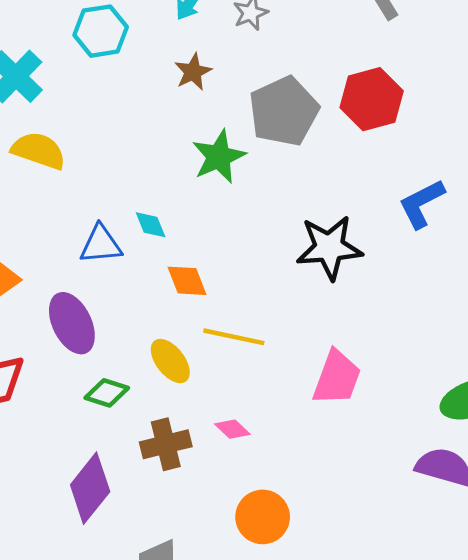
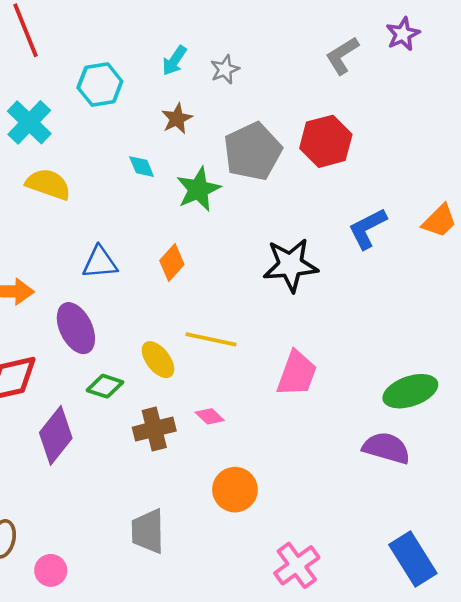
cyan diamond: (151, 225) -> (142, 167), moved
orange diamond: (187, 281) -> (172, 262), moved, turned 63
purple diamond: (90, 488) -> (56, 435), moved

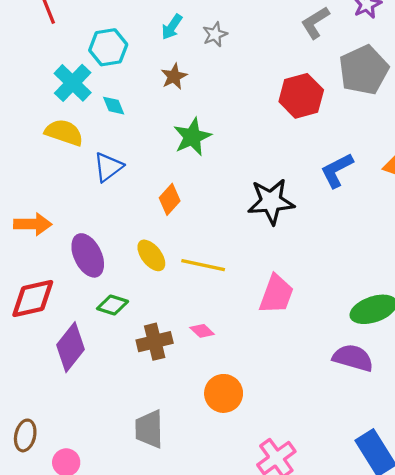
cyan cross: (29, 122) -> (73, 83), moved
gray pentagon: (253, 151) -> (364, 70), moved
cyan diamond: (142, 167) -> (114, 106), moved
blue triangle: (100, 262) -> (108, 167), moved, turned -32
yellow ellipse: (158, 360) -> (151, 255), moved

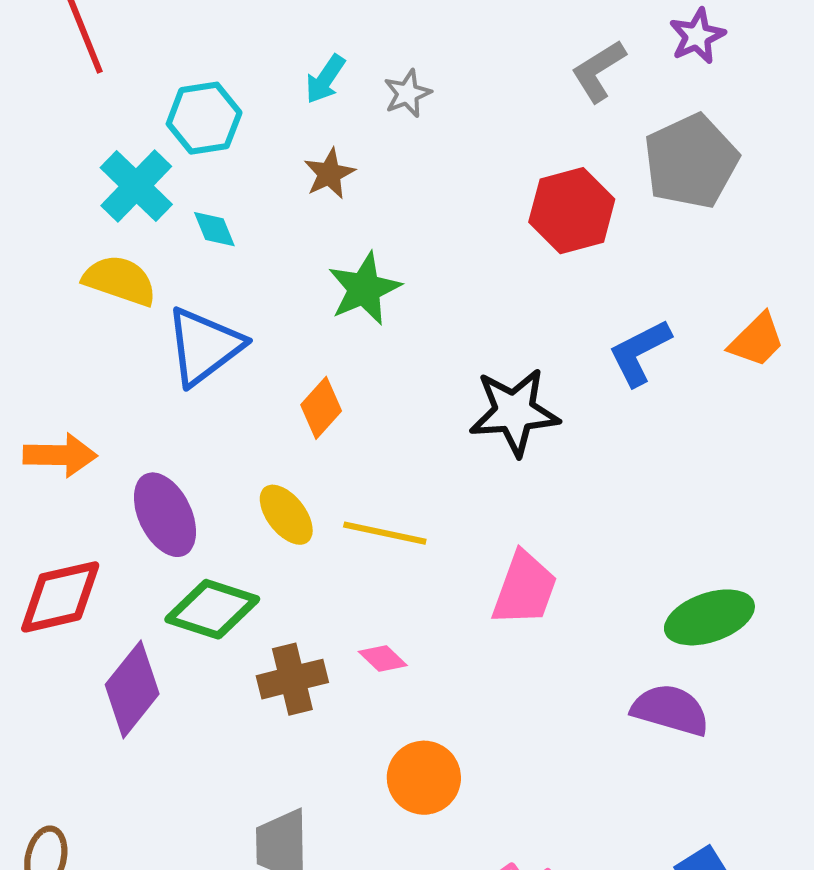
blue triangle: (108, 167) -> (204, 346), size x1.4
green diamond: (113, 305) -> (212, 609), size x1.5

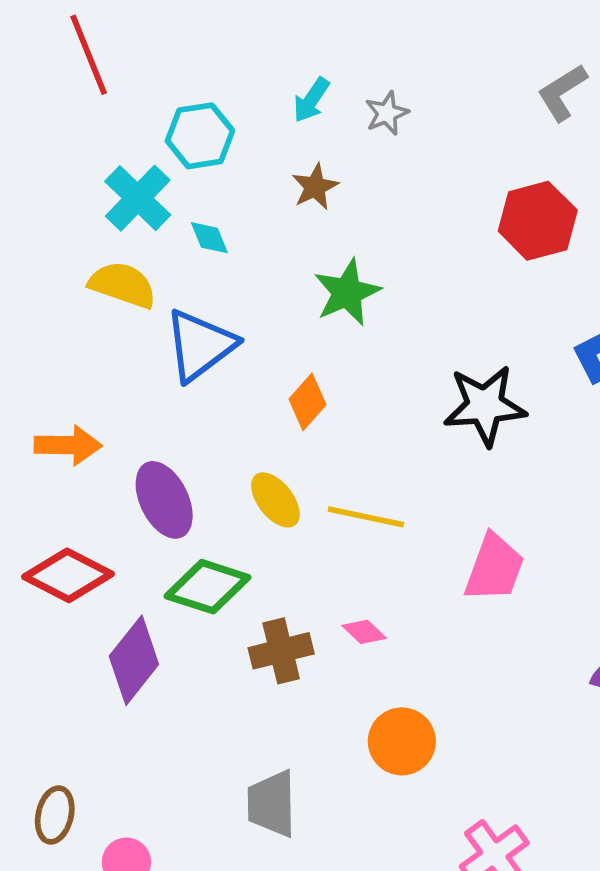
red diamond: (60, 597) -> (68, 575), turned 40

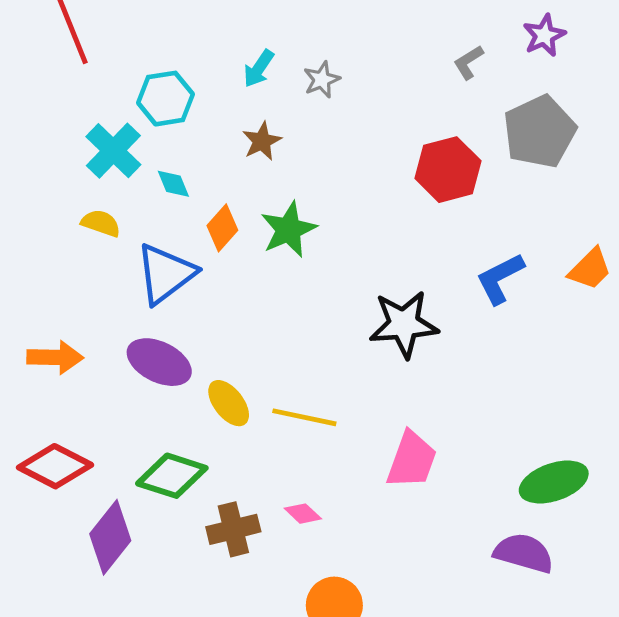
gray L-shape: (562, 92) -> (468, 62), size x0.7
yellow semicircle: (123, 285) -> (101, 223), size x0.7
orange diamond: (308, 402) -> (222, 228), moved
purple ellipse: (164, 500) -> (159, 362), moved, turned -38

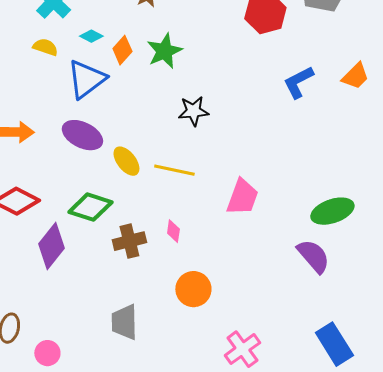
cyan diamond: (173, 184) -> (91, 36), moved, turned -40
black star: (404, 324) -> (193, 111), moved, size x0.7
pink diamond: (303, 514) -> (173, 231), turned 55
purple semicircle: (524, 553) -> (313, 256), turned 33

